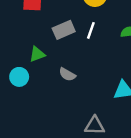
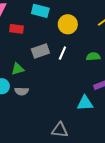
gray semicircle: (67, 74) -> (22, 91), moved, turned -32

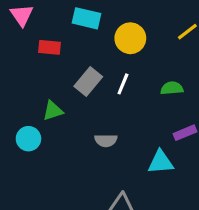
gray rectangle: (40, 51) -> (88, 82), turned -30
gray semicircle: (22, 91) -> (106, 140), moved

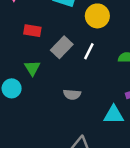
red rectangle: (49, 47) -> (32, 31), moved
green triangle: (53, 111) -> (32, 68), turned -49

